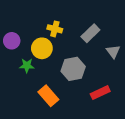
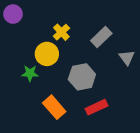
yellow cross: (55, 29) -> (61, 32), turned 32
purple circle: (12, 41) -> (13, 14), moved
red rectangle: (100, 93) -> (97, 107), moved

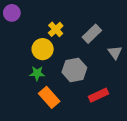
green star: (30, 73) -> (37, 73), moved
red rectangle: (97, 107) -> (99, 95), moved

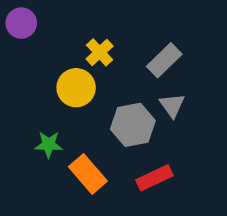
gray triangle: (115, 52) -> (172, 105), moved
green star: (37, 73) -> (49, 144), moved
red rectangle: (99, 95) -> (154, 178), moved

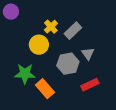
gray rectangle: (164, 60) -> (73, 31), moved
green star: (49, 144) -> (25, 74), size x1.5
red rectangle: (154, 178) -> (90, 85), moved

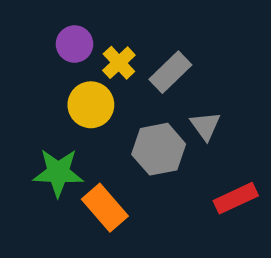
purple circle: (11, 12) -> (75, 44), moved
red rectangle: (90, 85) -> (236, 198), moved

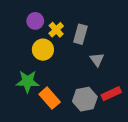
gray rectangle: (170, 72) -> (80, 34), turned -30
gray hexagon: (159, 149) -> (85, 99), moved

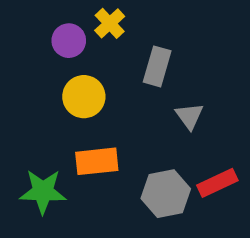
yellow cross: (56, 30) -> (110, 23), moved
green star: (28, 82) -> (43, 191), moved
orange rectangle: (50, 98) -> (97, 161), moved, turned -55

